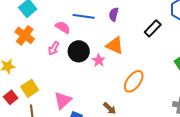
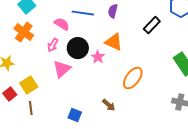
pink triangle: (63, 100) -> (62, 69), moved

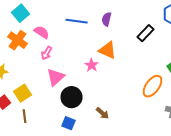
pink semicircle: (62, 24) -> (42, 32), moved
black circle: (78, 48) -> (72, 97), moved
orange ellipse: (133, 78) -> (153, 86), moved

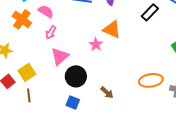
orange ellipse: (153, 86) -> (151, 80), moved, turned 45

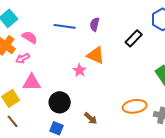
pink arrow: (51, 32) -> (23, 58), moved, turned 32
pink triangle: (60, 56) -> (32, 82), moved, turned 42
brown line: (29, 95) -> (13, 121), turned -32

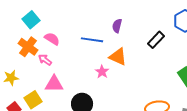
blue line: (65, 26) -> (92, 40), moved
pink arrow: (23, 58) -> (45, 60), turned 64

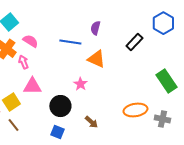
pink arrow: (45, 60) -> (23, 62), turned 32
pink star: (102, 72) -> (80, 84), moved

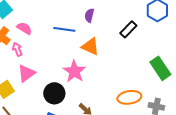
pink star: (80, 84) -> (74, 71), size x1.6
pink triangle: (32, 86) -> (26, 73), turned -36

